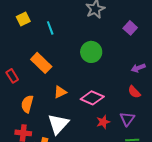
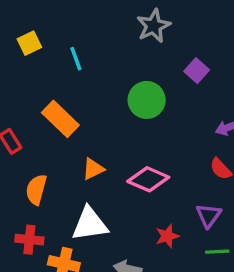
purple square: (130, 28) -> (197, 71), moved
red star: (103, 122) -> (167, 236), moved
white triangle: (58, 124) -> (90, 224), turned 40

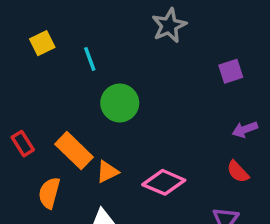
purple square: (197, 71) -> (231, 71), moved, turned 30
green circle: (147, 100) -> (120, 103), moved
orange rectangle: (60, 119) -> (74, 151), moved

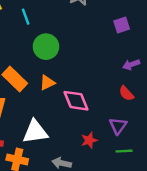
orange triangle: (107, 172) -> (47, 83), moved
pink diamond: (164, 182) -> (76, 101), turned 44

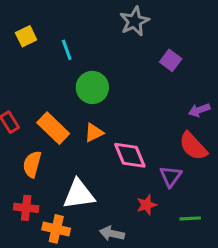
purple square: (122, 25) -> (171, 60), moved, turned -35
red semicircle: (126, 93) -> (193, 146), size x1.5
purple triangle: (118, 126) -> (171, 176), moved

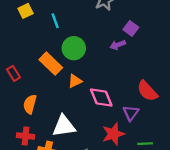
purple arrow: (199, 110) -> (118, 45), moved
orange rectangle: (53, 128) -> (51, 64), moved
red star: (147, 205) -> (113, 134), size x1.5

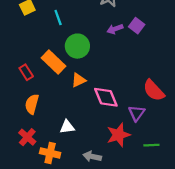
purple arrow: (118, 45) -> (115, 29), moved
red rectangle: (13, 73) -> (26, 72), moved
white triangle: (64, 126) -> (67, 127), size x0.6
red cross: (26, 136) -> (27, 137), turned 35

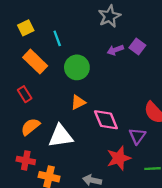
orange rectangle: (54, 62) -> (35, 62), moved
orange semicircle: (32, 104) -> (30, 127), turned 36
white triangle: (67, 127) -> (61, 136), moved, size x1.6
red cross: (27, 137) -> (26, 160), turned -30

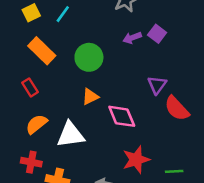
cyan line: (57, 38) -> (63, 14), moved, turned 56
purple triangle: (137, 136) -> (157, 85), moved

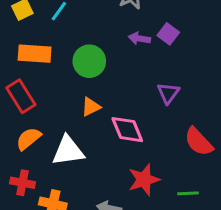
purple arrow: (132, 38) -> (139, 38), turned 30
orange rectangle: (42, 51) -> (35, 54), turned -40
red rectangle: (30, 87) -> (21, 96), size x1.5
red semicircle: (177, 108) -> (199, 142), moved

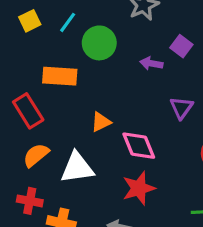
purple arrow: (139, 38) -> (151, 63), moved
orange rectangle: (35, 54) -> (60, 76), moved
green circle: (89, 61) -> (99, 43), moved
red star: (144, 180) -> (139, 188), moved

